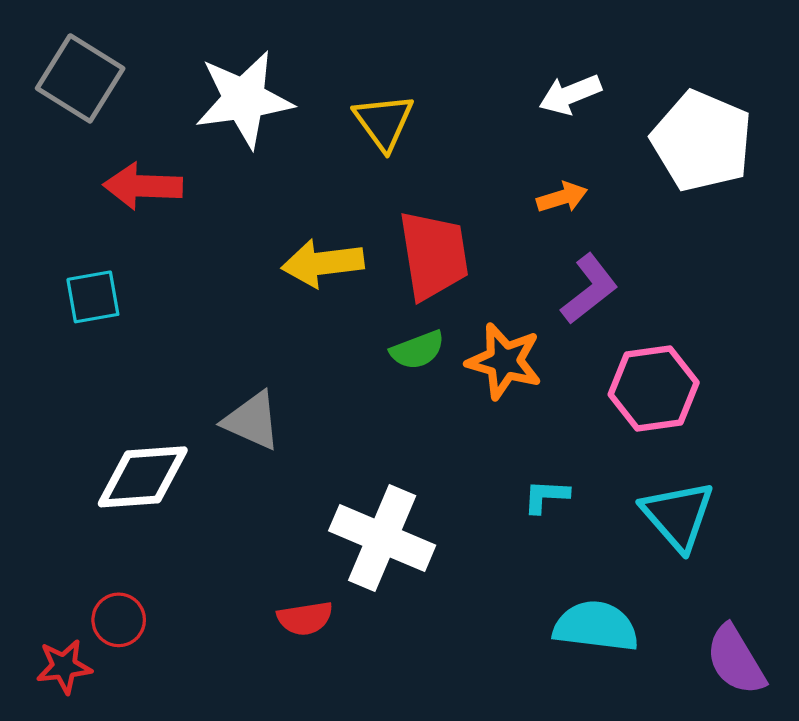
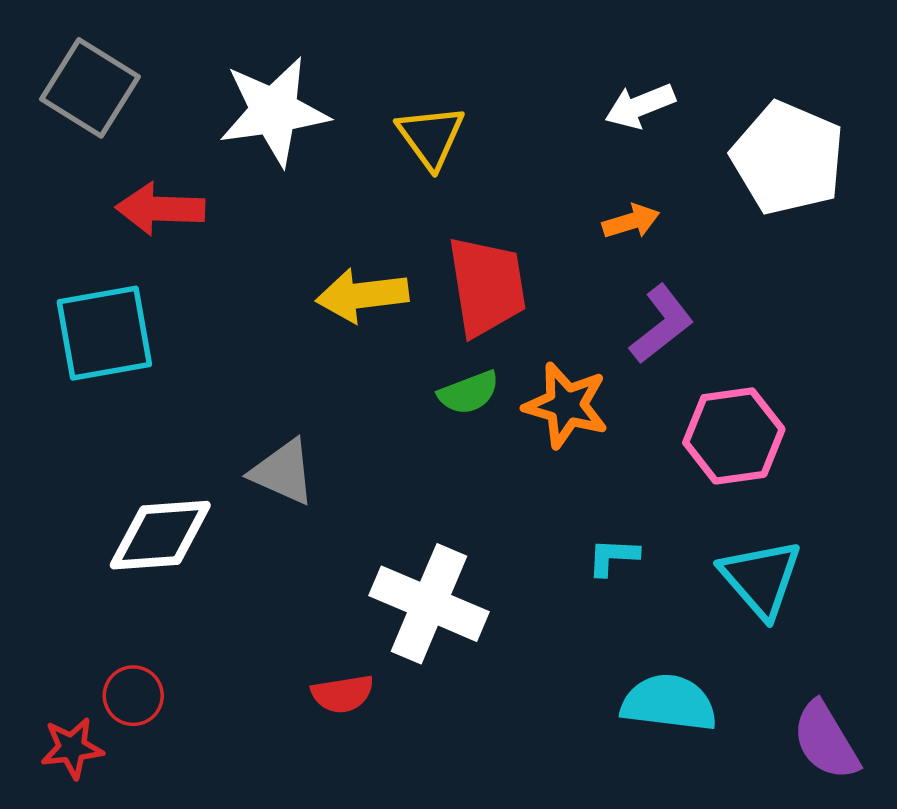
cyan square: (93, 297) -> (104, 333), size x1.6

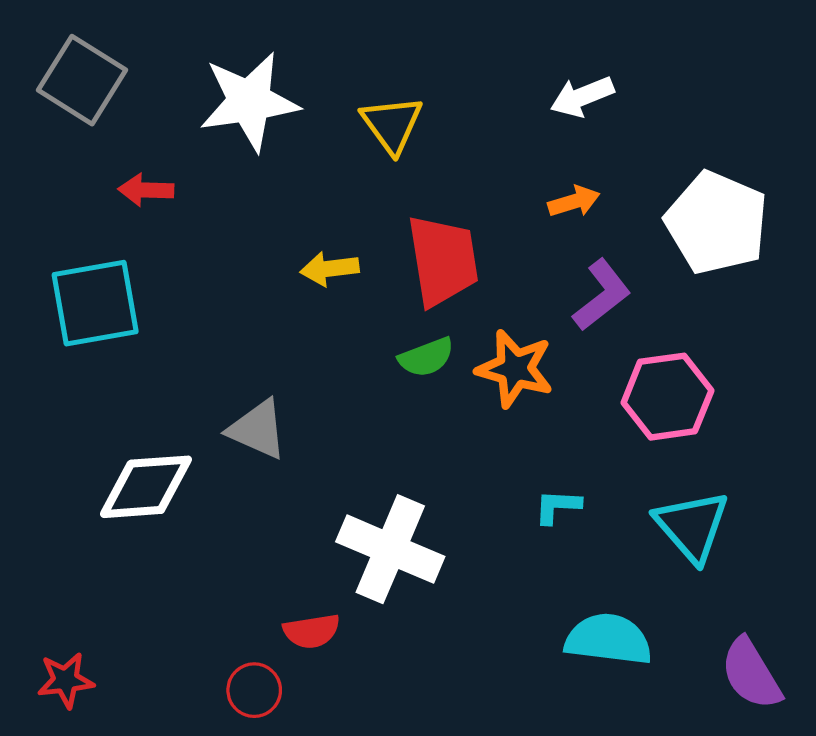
white pentagon: (788, 158) -> (717, 223), moved
red arrow: (160, 209) -> (146, 190), size x0.7
yellow arrow: (362, 295) -> (330, 269), size x0.7
red circle: (133, 696) -> (254, 690), moved

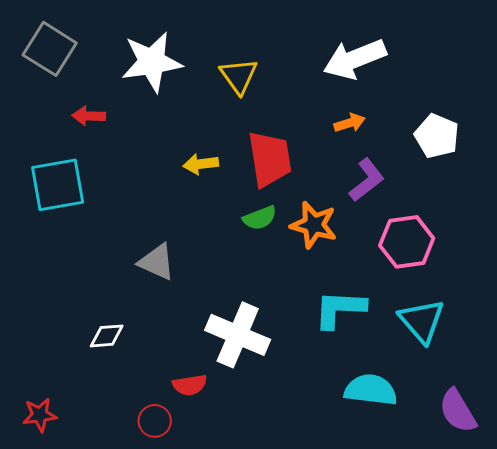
white arrow: (582, 96) -> (355, 59), size x1.6
white pentagon: (717, 223) -> (437, 136), size x0.7
white diamond: (146, 487) -> (107, 336), moved, size x0.6
cyan L-shape: (558, 506) -> (340, 309), size x1.8

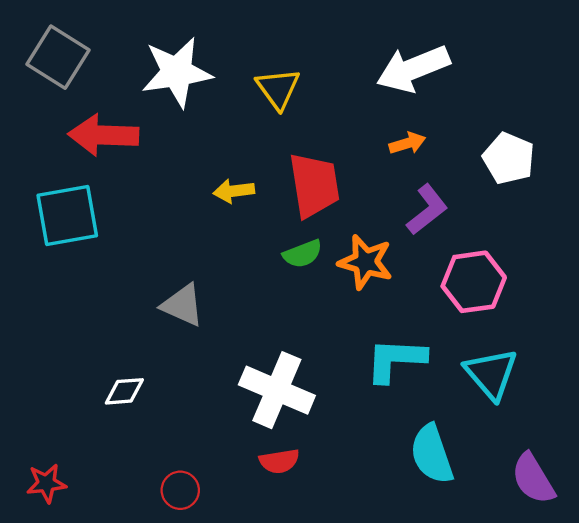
red arrow: (89, 116) -> (103, 135), size x1.8
red semicircle: (190, 385) -> (279, 461), moved
cyan semicircle: (371, 390) -> (432, 454), turned -116

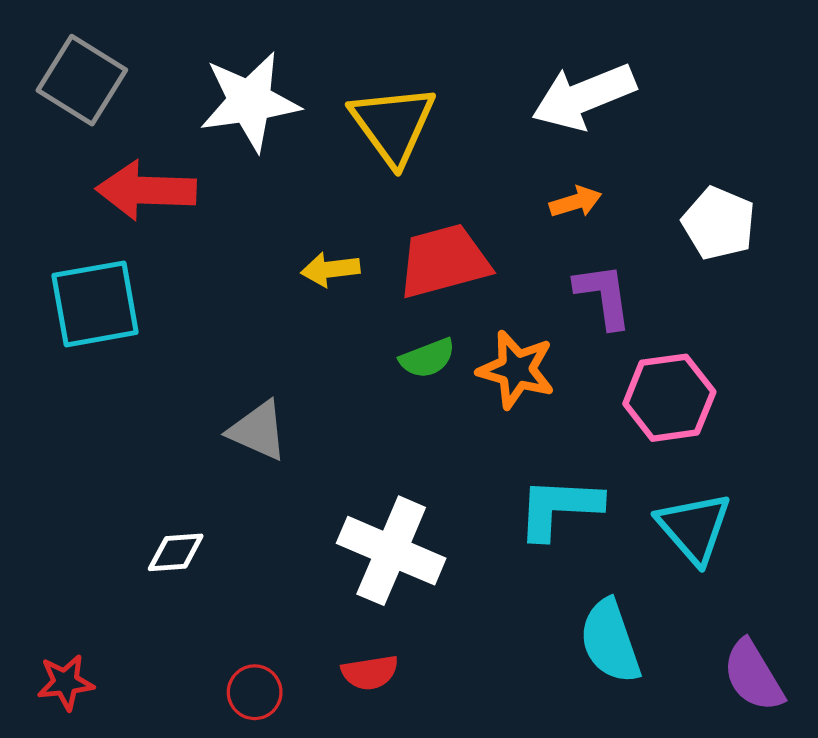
yellow triangle: (278, 89) -> (393, 125), size x1.4
red trapezoid: (314, 185) -> (444, 261), turned -96
purple L-shape: (427, 210) -> (603, 296), turned -60
red semicircle: (279, 461) -> (370, 672), moved

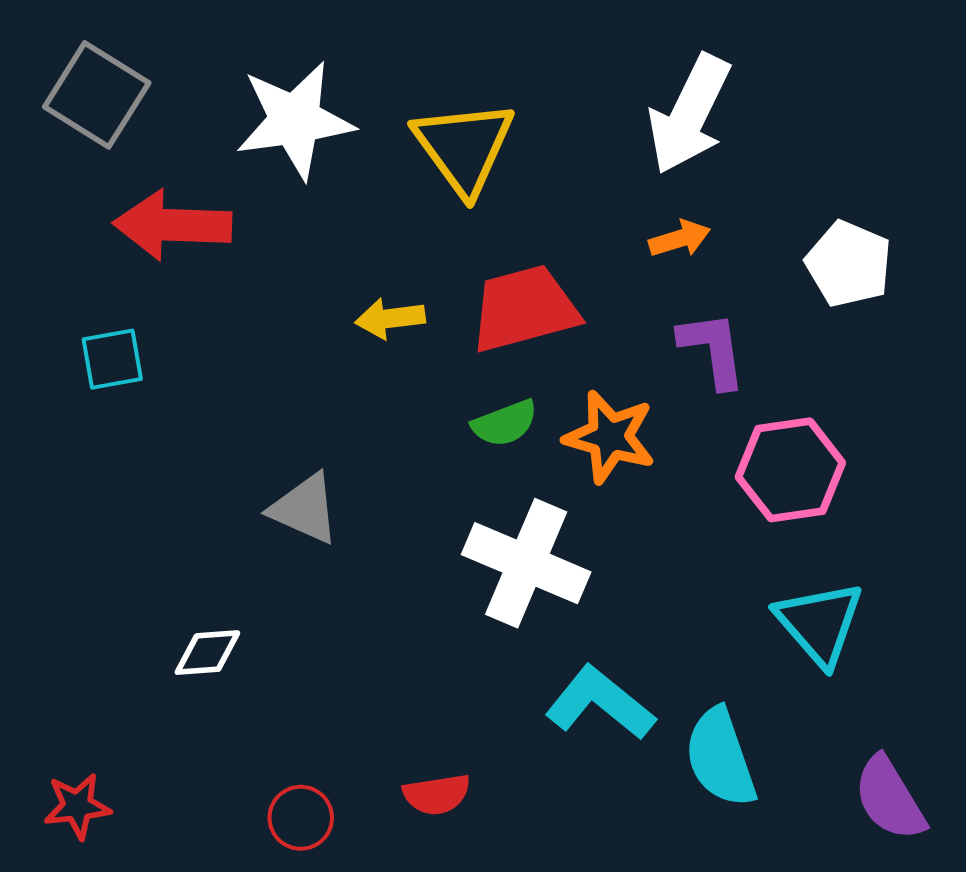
white arrow: (584, 97) -> (689, 114), turned -42
cyan square: (95, 304) -> (112, 359), size x0.6
cyan L-shape: (559, 508) -> (600, 703), moved, turned 36
white cross: (391, 551) -> (526, 563), moved

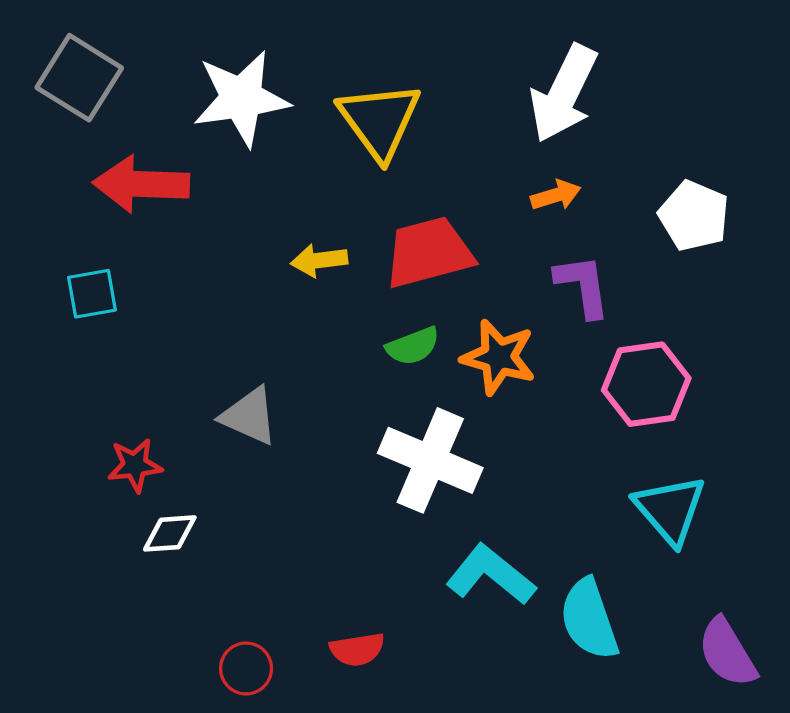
red star: (77, 806) -> (135, 465), moved

